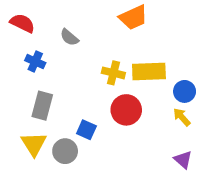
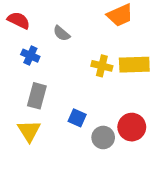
red circle: (126, 110) -> (132, 127), moved
gray circle: (65, 151) -> (103, 137), moved

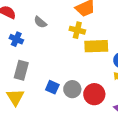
yellow cross: (102, 66) -> (77, 30), moved
gray circle: (103, 137) -> (72, 89), moved

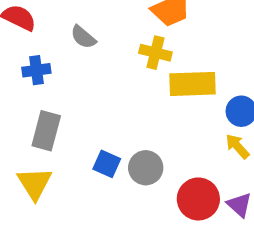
blue cross: (16, 39) -> (36, 70), turned -32
red circle: (94, 94) -> (198, 199), moved

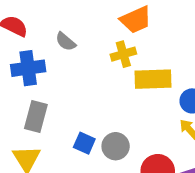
yellow cross: (155, 53) -> (123, 54), turned -30
blue cross: (36, 70) -> (28, 68), size x1.5

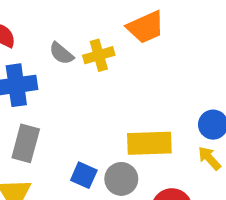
yellow cross: (123, 54) -> (99, 55), moved
yellow rectangle: (153, 79) -> (149, 143), moved

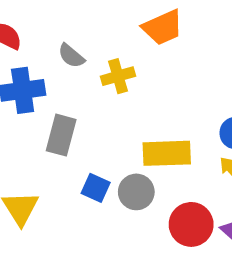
yellow cross: (99, 55) -> (118, 76), moved
gray rectangle: (26, 143) -> (61, 135), moved

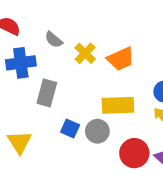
orange trapezoid: (163, 27) -> (121, 59), moved
yellow cross: (118, 76) -> (85, 53), turned -30

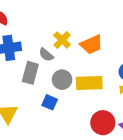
gray semicircle: (54, 40) -> (46, 55), moved
gray circle: (97, 131) -> (62, 80), moved

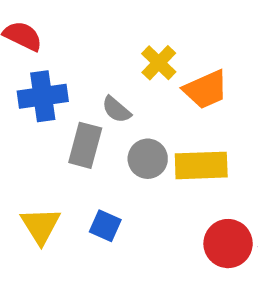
yellow cross: (62, 40) -> (159, 63), moved
blue square: (50, 102) -> (105, 226), moved

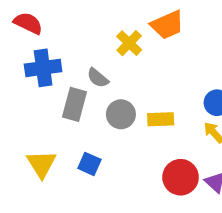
orange trapezoid: (206, 90) -> (167, 25), moved
yellow rectangle: (201, 165) -> (161, 119), size x0.7

